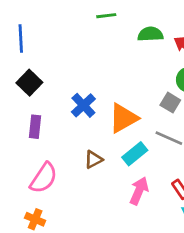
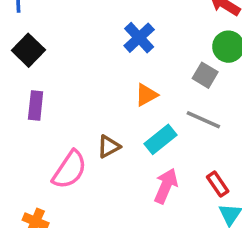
blue cross: (83, 105) -> (139, 38), moved
orange triangle: (123, 118) -> (146, 95), size x0.6
pink semicircle: (44, 178) -> (69, 170), moved

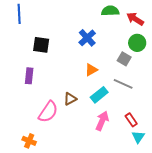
black square: (28, 50) -> (41, 45), moved, turned -36

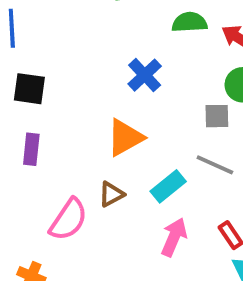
black square: (41, 45) -> (29, 89), moved
gray square: (124, 59) -> (217, 116), turned -32
orange triangle: (91, 70) -> (125, 138), moved, size x1.5

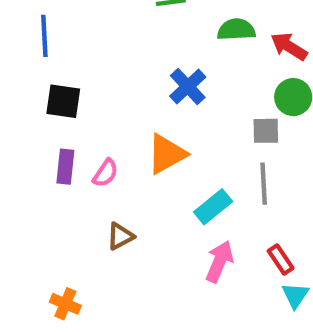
gray line: (215, 165) -> (264, 184), turned 63
brown triangle: (111, 194) -> (120, 236), moved
pink semicircle: (68, 220) -> (105, 173), moved, size x0.6

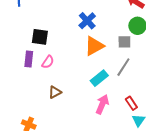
black square: (63, 101) -> (40, 37), moved
orange triangle: (167, 154) -> (94, 46), moved
gray line: (264, 184) -> (123, 67), turned 36

